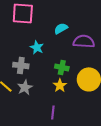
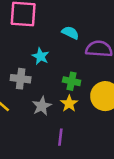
cyan semicircle: (61, 28) -> (70, 33), turned 56
gray star: (25, 87) -> (42, 106), moved

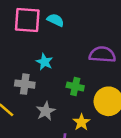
cyan semicircle: (70, 33) -> (56, 20), moved
yellow star: (69, 104) -> (81, 122), moved

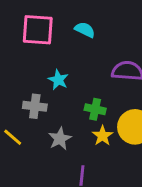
cyan semicircle: (56, 20) -> (85, 30), moved
yellow star: (81, 122) -> (103, 136), moved

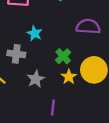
green cross: (95, 109) -> (63, 56), turned 35

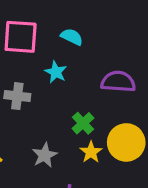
cyan star: (35, 33) -> (56, 72), moved
gray cross: (16, 54) -> (17, 96), moved

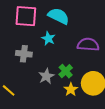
cyan semicircle: (72, 37) -> (59, 16), size x1.5
gray star: (45, 155) -> (46, 76), moved

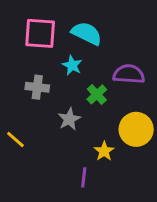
green cross: (66, 71) -> (97, 94), moved
yellow star: (71, 89) -> (104, 151), moved

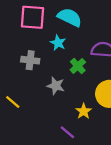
gray star: (69, 119) -> (56, 86), turned -30
purple line: (84, 177) -> (67, 132), turned -56

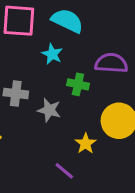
gray cross: (30, 60) -> (16, 93), moved
green cross: (78, 66) -> (78, 84), turned -35

